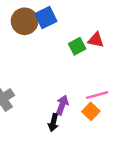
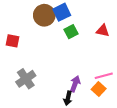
green square: (77, 46) -> (71, 32), moved

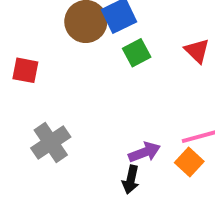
red triangle: (103, 31) -> (197, 51), turned 32
purple arrow: (75, 84) -> (144, 152), turned 49

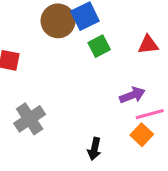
red triangle: (197, 51) -> (148, 45), turned -50
purple arrow: (144, 152) -> (132, 95), moved

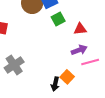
red triangle: (148, 45) -> (80, 29), moved
orange square: (142, 135) -> (67, 77), moved

